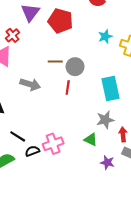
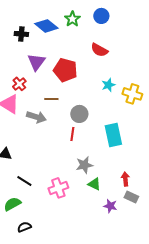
brown line: (55, 61) -> (51, 99), moved
gray arrow: (30, 84) -> (36, 117), moved
gray star: (105, 120) -> (84, 165), moved
black semicircle: (32, 151) -> (24, 227), moved

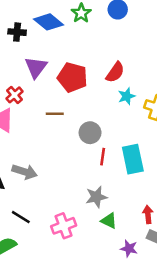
red semicircle: (99, 50) -> (115, 72), moved, turned -84
gray arrow: (36, 117) -> (25, 172), moved
red line: (72, 134) -> (103, 157), moved

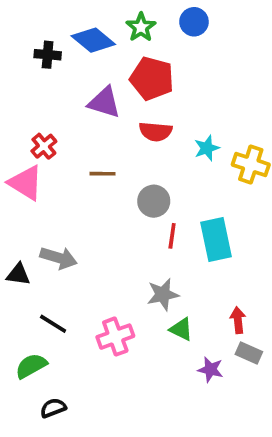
purple triangle: (36, 67) -> (104, 102), moved, turned -50
red semicircle: (115, 72) -> (156, 132), moved, turned 60
red pentagon: (72, 77) -> (152, 78), moved

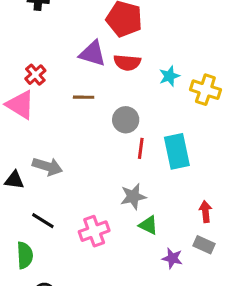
purple triangle: (104, 102) -> (93, 54), moved
red arrow: (238, 320) -> (205, 212), moved
green semicircle: (31, 366) -> (25, 255), turned 116

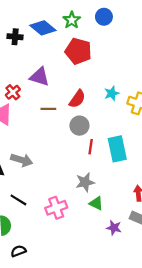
purple triangle: (93, 54) -> (40, 77), moved
red semicircle: (127, 63) -> (77, 99), moved, turned -60

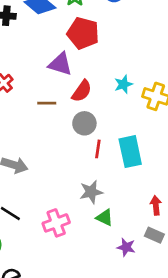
purple triangle: (40, 77) -> (60, 64), moved

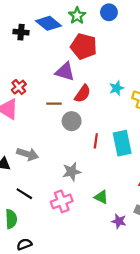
gray circle: (84, 123) -> (72, 121), moved
gray star: (91, 192) -> (72, 172), moved

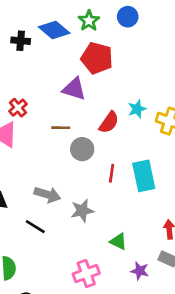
red semicircle: (83, 94) -> (109, 122), moved
gray arrow: (28, 154) -> (47, 195), moved
black line: (24, 194) -> (35, 227), moved
pink cross: (62, 201) -> (86, 274), moved

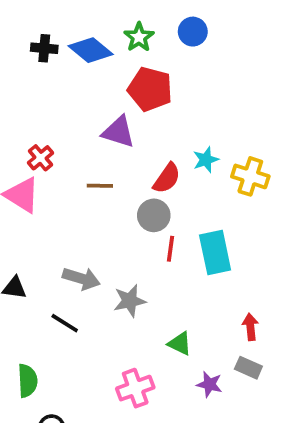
black cross: (21, 41) -> (44, 48), moved
gray circle: (82, 149) -> (154, 215), moved

